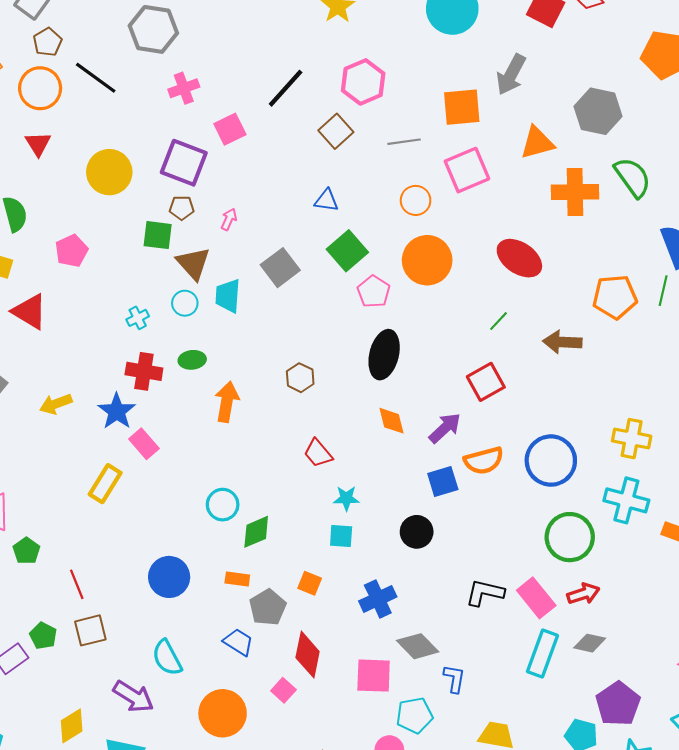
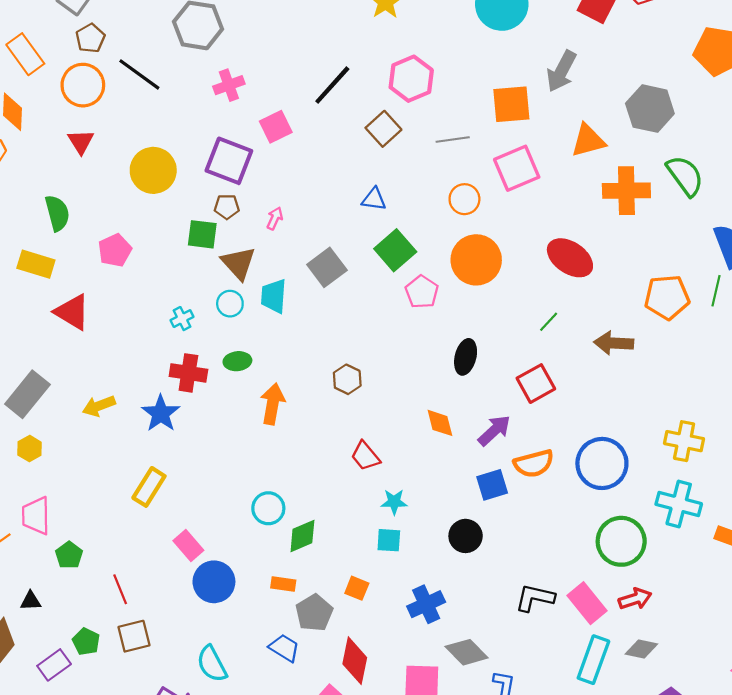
black ellipse: (384, 355) -> (466, 357), moved, size x0.7
pink rectangle: (144, 444) -> (188, 546), moved

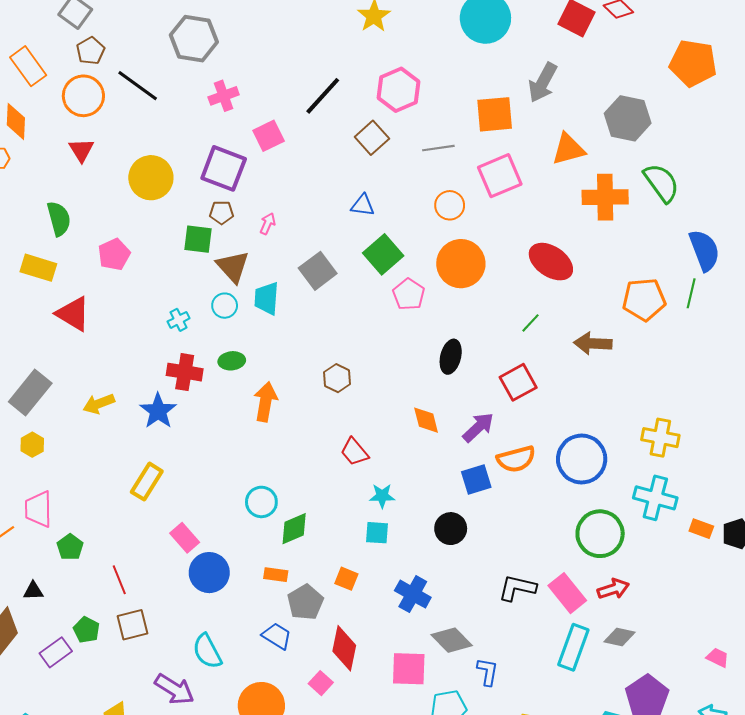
blue cross: (426, 604) -> (413, 594), turned -36

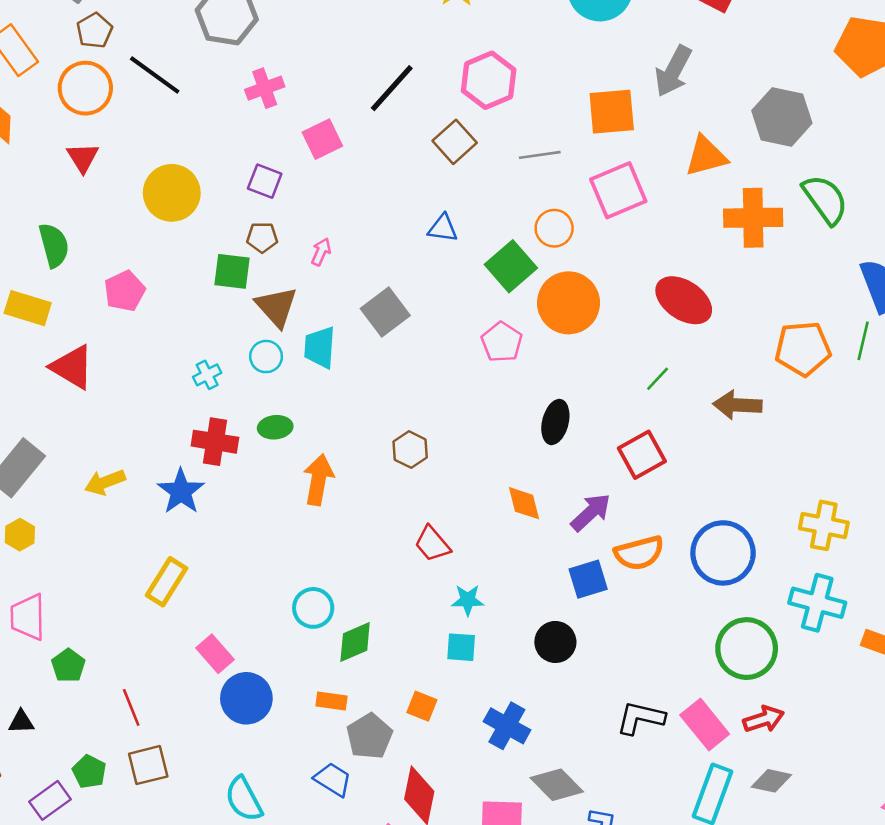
purple square: (224, 168) -> (265, 181), size x0.6
green square: (383, 254) -> (511, 266), moved

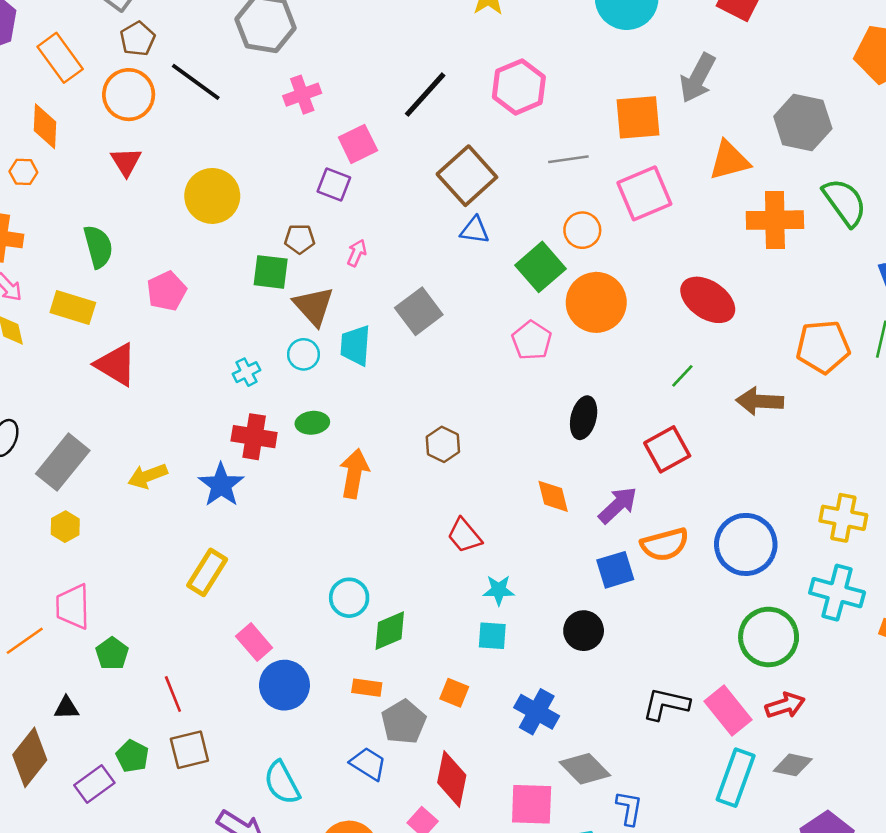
brown square: (455, 142) -> (467, 176), moved, size x1.4
purple square: (265, 181) -> (334, 185), moved

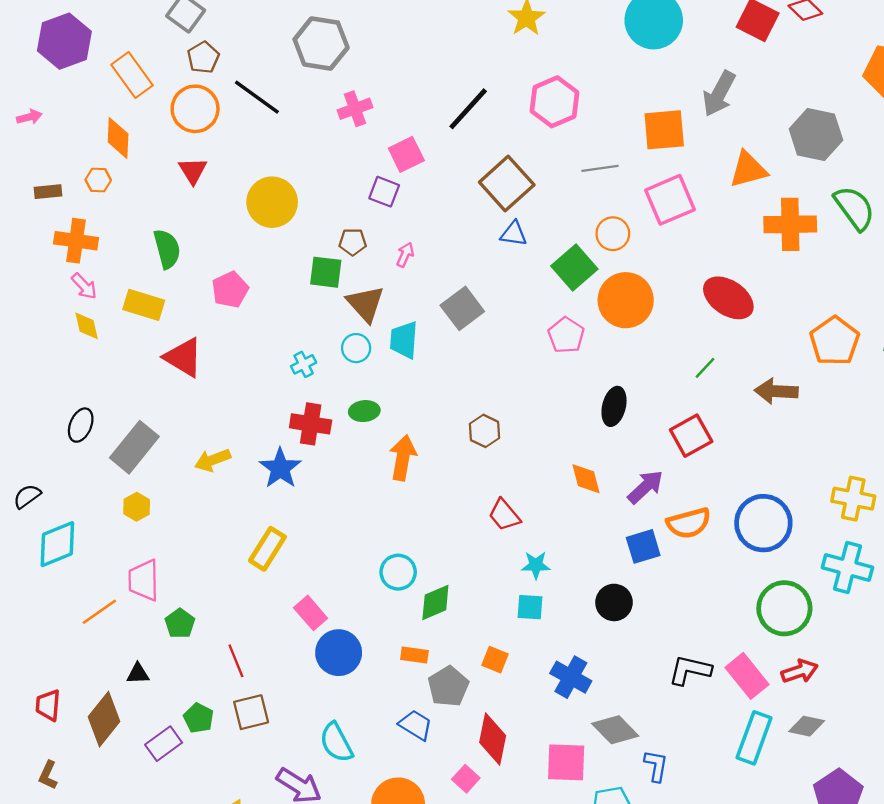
orange pentagon: (823, 347) -> (835, 341), turned -30

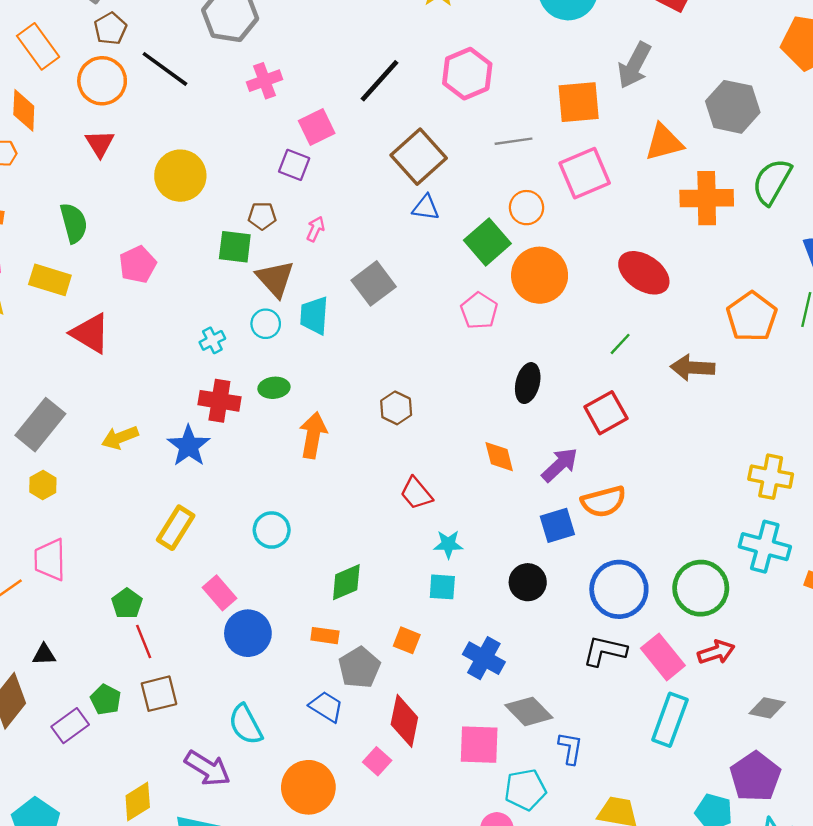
green semicircle: (854, 208) -> (772, 182), turned -114
blue circle: (763, 523) -> (619, 589), moved
cyan circle: (398, 572) -> (272, 530), moved
green pentagon: (180, 623) -> (127, 604), moved
gray diamond: (807, 726) -> (767, 708), moved

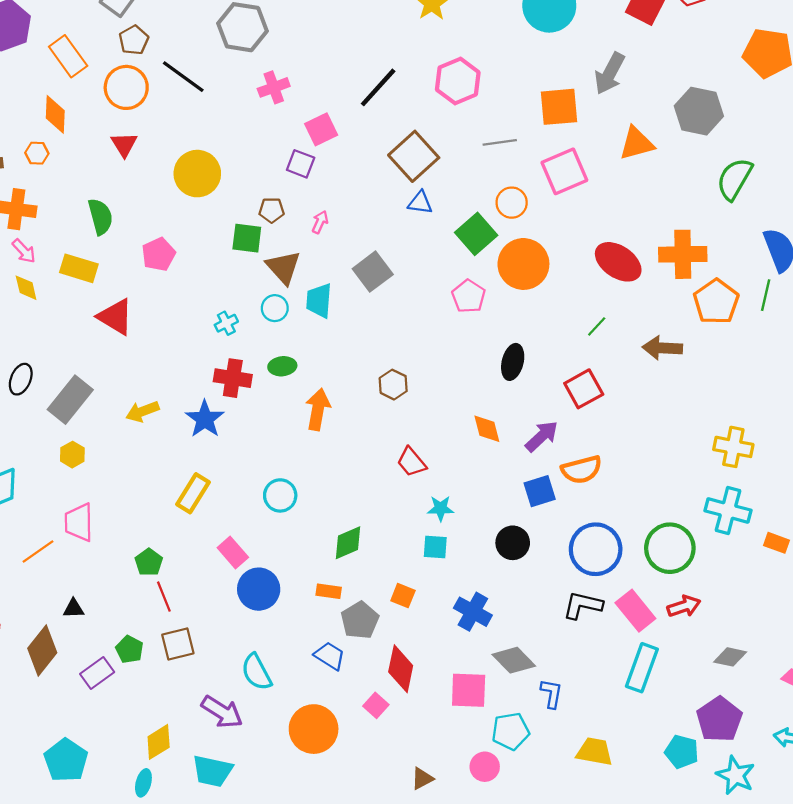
orange cross: (707, 198) -> (683, 254), moved

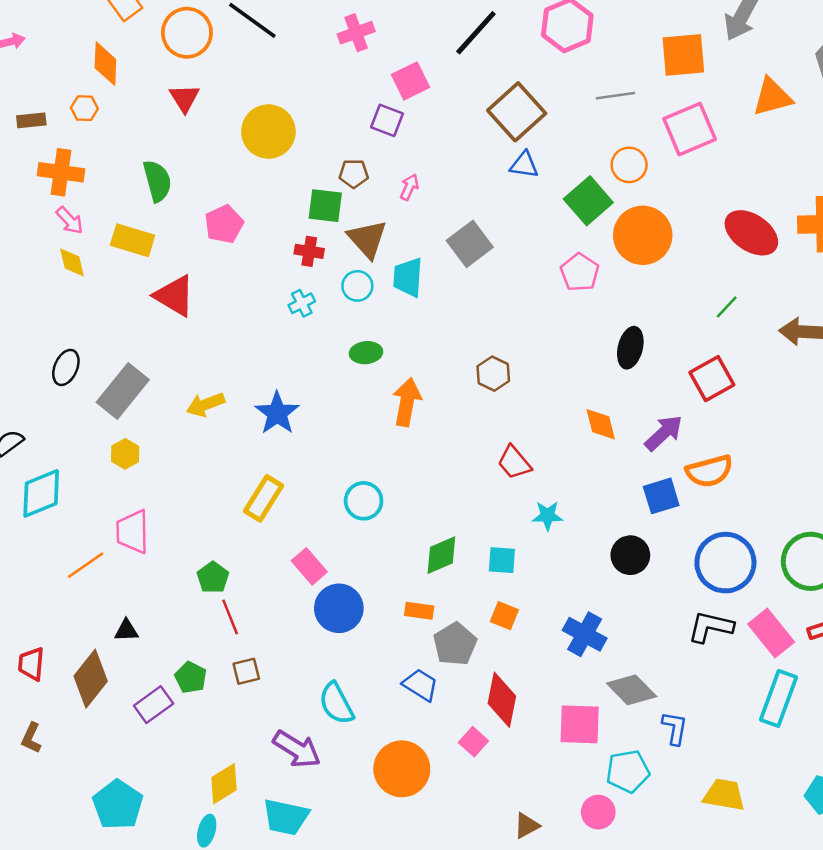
red cross: (233, 378) -> (309, 251), moved, size x0.7
cyan square: (435, 547) -> (502, 560), moved
brown square: (178, 644) -> (246, 671), size x0.7

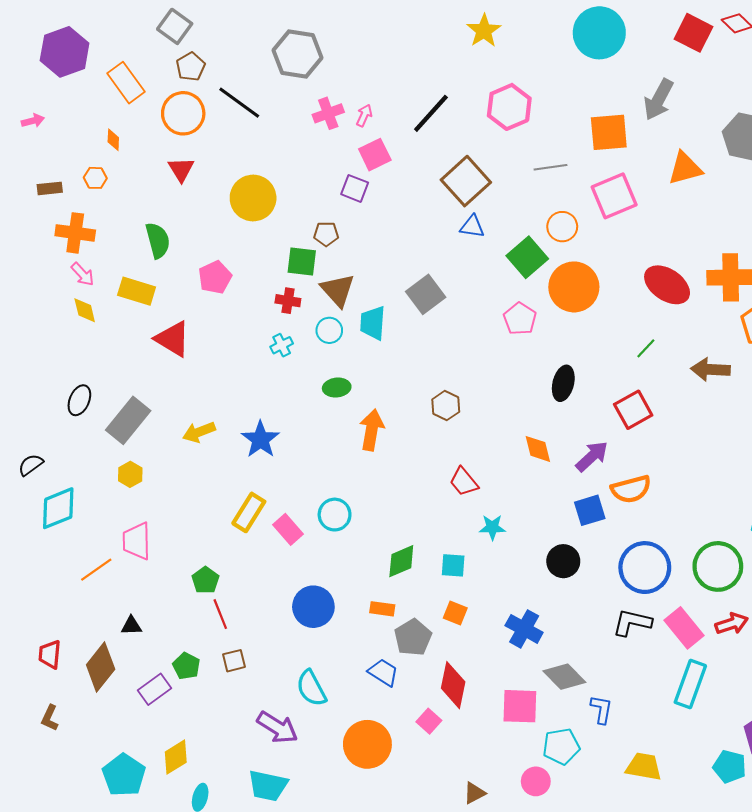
orange diamond: (105, 64) -> (113, 140), size x0.6
pink arrow: (409, 187) -> (364, 115), moved
pink rectangle: (309, 566) -> (288, 529), moved
yellow diamond: (224, 784) -> (176, 757), moved

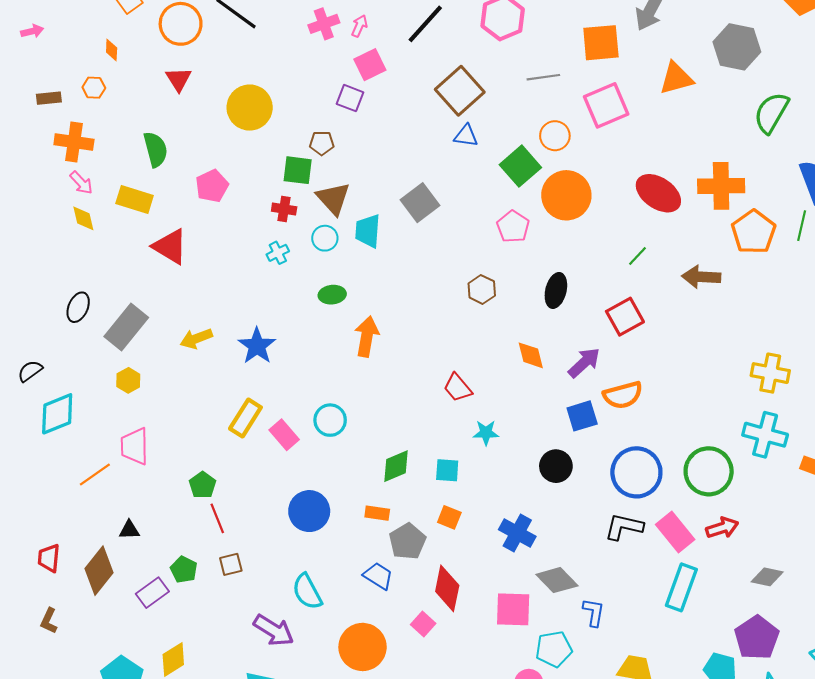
brown hexagon: (446, 406) -> (482, 289), moved

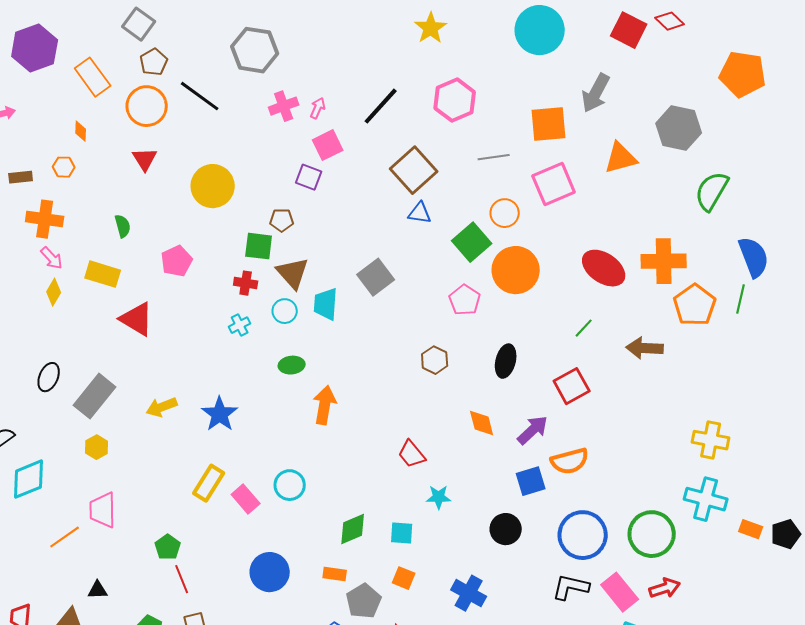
green semicircle: (156, 149) -> (123, 226), size x0.7
yellow diamond: (83, 218) -> (54, 292), turned 44

